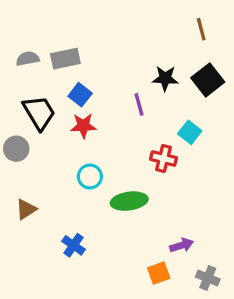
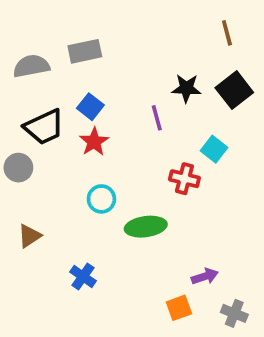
gray semicircle: (28, 59) -> (31, 66), size x1.4
gray rectangle: (65, 59) -> (85, 51), moved
black trapezoid: (39, 113) -> (44, 127), turned 96
red star: (83, 126) -> (94, 142), turned -30

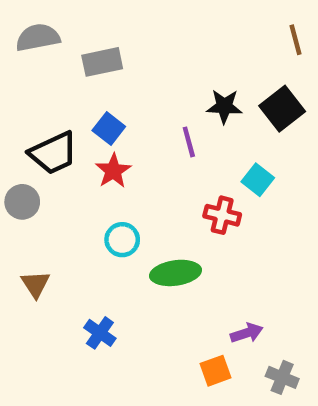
brown line: (227, 33) -> (295, 40), moved
gray semicircle: (31, 66) -> (38, 37), moved
brown triangle: (29, 236) -> (36, 284), turned -30

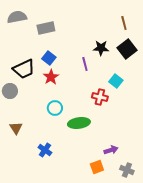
brown line: (295, 40) -> (124, 23), moved

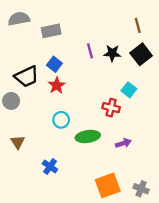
purple line: (85, 64) -> (90, 51), moved
purple arrow: (111, 150) -> (123, 143), moved
orange square: (97, 167) -> (108, 185), size x1.6

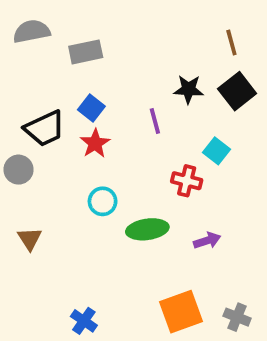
purple line: (90, 51) -> (155, 121), moved
blue cross: (50, 167) -> (84, 321), moved

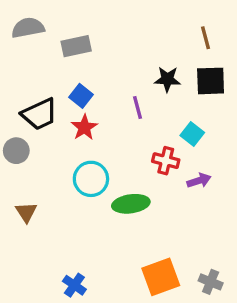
black square: (237, 91) -> (211, 81), turned 36
cyan circle: (103, 201) -> (91, 179), size x1.4
purple arrow: (207, 241) -> (199, 181), moved

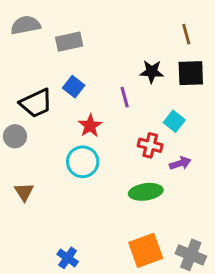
red star: (84, 127) -> (90, 126), moved
green ellipse: (131, 204) -> (146, 192), moved
gray cross: (211, 282) -> (191, 255), size x1.4

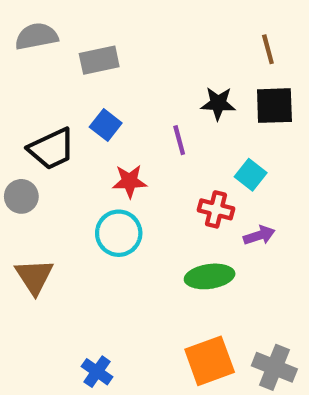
red star: (90, 126) -> (129, 181), turned 30
brown triangle: (24, 192) -> (34, 276), size x1.4

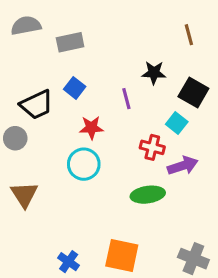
black square: (274, 106) -> (193, 93), moved, turned 32
purple arrow: (259, 235) -> (183, 166), size x1.4
orange square: (210, 361) -> (122, 256), moved, turned 32

